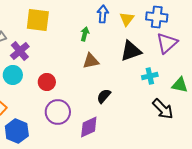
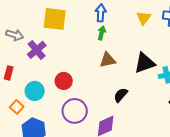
blue arrow: (103, 14) -> (101, 13), moved
black triangle: (131, 51) -> (145, 63), moved
cyan circle: (13, 75) -> (35, 91), moved

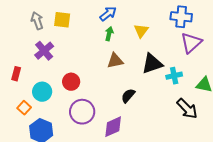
blue arrow: (101, 13) -> (108, 14), turned 48
yellow triangle: (144, 18) -> (141, 31), moved
yellow square: (55, 19) -> (62, 20), size x0.7
gray arrow: (15, 35) -> (37, 21), moved, turned -126

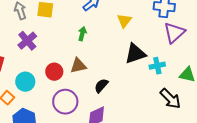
green arrow: (109, 34) -> (82, 34), moved
brown triangle: (115, 61) -> (78, 66), moved
black semicircle: (128, 96) -> (101, 86), moved

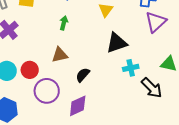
cyan cross: (157, 66) -> (131, 68), moved
red circle: (54, 72) -> (30, 70), moved

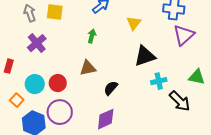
purple circle: (47, 91) -> (60, 112), moved

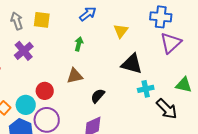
black triangle: (145, 56) -> (132, 64), turned 35
cyan circle: (35, 84) -> (26, 105), moved

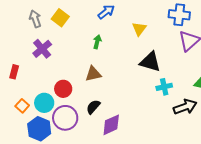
yellow square: (42, 20) -> (60, 18), turned 30
black semicircle: (98, 96) -> (93, 107), moved
black arrow: (167, 109) -> (185, 107), turned -65

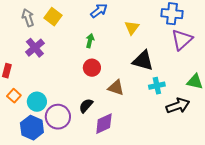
brown triangle: (93, 74) -> (116, 88), moved, turned 30
red circle: (63, 89) -> (92, 68), moved
orange square: (22, 106) -> (14, 96), moved

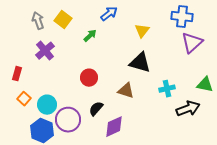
green arrow: (90, 41) -> (90, 36), moved, turned 32
black triangle: (143, 61) -> (140, 63), moved
red circle: (92, 68) -> (89, 78), moved

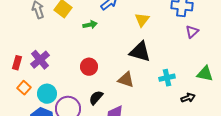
green arrow: (90, 36) -> (90, 25), turned 32
purple triangle: (192, 43) -> (192, 32), size x0.6
purple cross: (45, 51) -> (40, 60), moved
black arrow: (188, 109) -> (188, 98), size x0.6

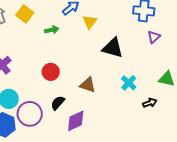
yellow triangle: (142, 20) -> (90, 22), moved
black triangle: (140, 52) -> (113, 48), moved
cyan cross: (167, 78) -> (129, 83), turned -35

